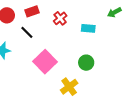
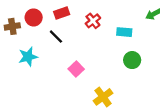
pink square: (45, 62) -> (76, 69), size x0.6
green circle: (86, 63) -> (132, 60), moved

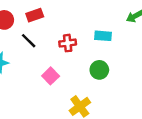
red cross: (93, 21) -> (68, 43), moved, turned 32
green circle: (132, 60) -> (99, 70), moved

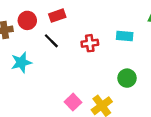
green circle: (99, 70) -> (127, 78), moved
pink square: (51, 76) -> (73, 102), moved

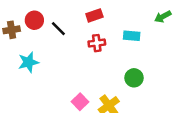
red rectangle: (57, 16) -> (94, 15), moved
black line: (51, 41) -> (58, 29), moved

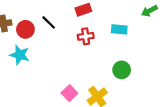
red circle: (34, 20) -> (25, 29), moved
cyan star: (28, 62) -> (20, 55), turned 30

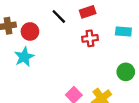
black line: (49, 22) -> (59, 16), moved
cyan star: (20, 55) -> (24, 57), turned 30

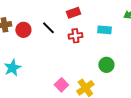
black line: (59, 16) -> (48, 28), moved
cyan star: (24, 57) -> (12, 68), moved

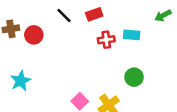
black line: (48, 28) -> (64, 16), moved
red cross: (75, 36) -> (106, 40), moved

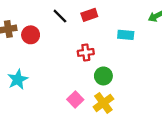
red cross: (106, 40) -> (86, 52), moved
green circle: (134, 77) -> (103, 76), moved

